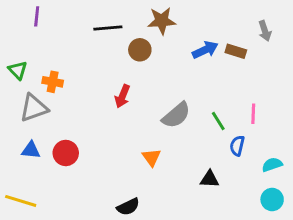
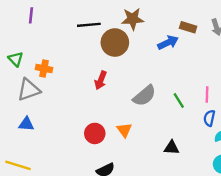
brown circle: (140, 50) -> (115, 43), size x1.5
brown rectangle: (236, 51) -> (188, 27), moved
blue semicircle: (237, 146) -> (209, 118), moved
red circle: (66, 153) -> (95, 133), moved

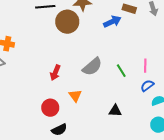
red arrow: (101, 80) -> (55, 73), moved
blue semicircle: (209, 118) -> (147, 86), turned 40
red circle: (95, 133) -> (50, 108), moved

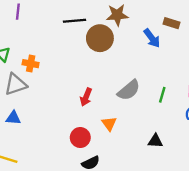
blue arrow: (112, 22) -> (152, 38), turned 78
green line: (121, 71) -> (162, 95), turned 48

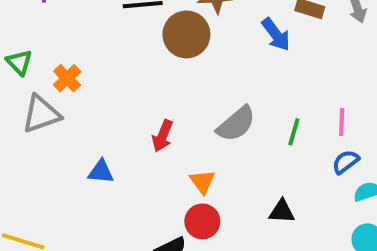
orange cross: (31, 64) -> (67, 78), turned 35
blue triangle: (13, 118) -> (101, 172), moved
red circle: (80, 138) -> (202, 221), moved

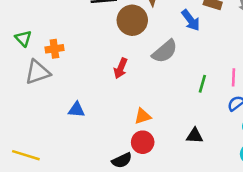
orange cross: (67, 78) -> (54, 49), turned 36
gray semicircle: (236, 124) -> (165, 51), moved
red arrow: (163, 136) -> (121, 68), moved
orange triangle: (202, 182) -> (143, 116), turned 48

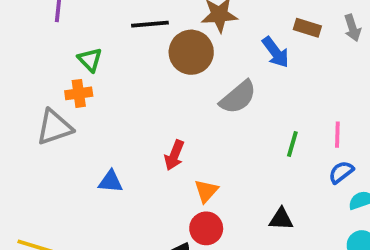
green triangle: (23, 38) -> (90, 60), moved
red arrow: (121, 68) -> (174, 155), moved
orange triangle: (143, 116) -> (206, 191), turned -30

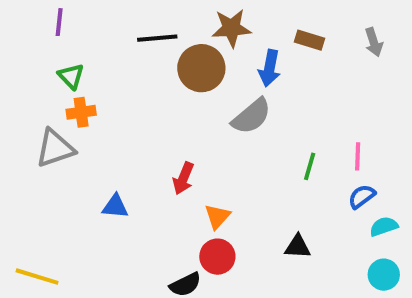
brown rectangle: (307, 28) -> (310, 40), moved
blue arrow: (276, 52) -> (270, 68), moved, turned 48
green triangle: (90, 60) -> (71, 76), moved

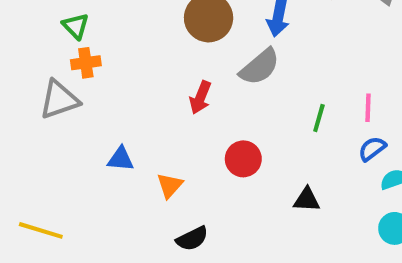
red arrow: (183, 178) -> (200, 98), moved
orange triangle: (217, 216) -> (170, 185), moved
red circle: (217, 257) -> (243, 159), moved

